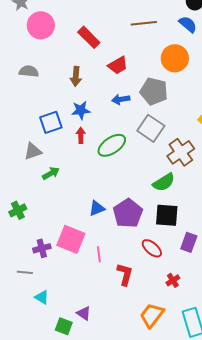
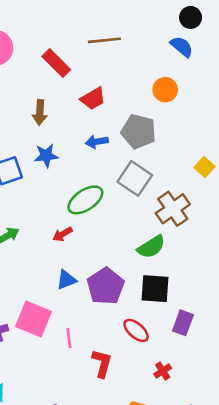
brown line: (144, 23) -> (104, 40), moved
orange circle: (175, 58) -> (165, 90), size x0.7
red arrow: (81, 135) -> (63, 234), moved, turned -119

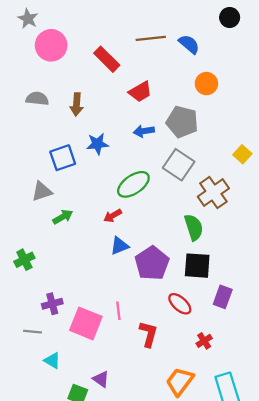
blue semicircle: (182, 47) -> (189, 44), moved
brown arrow: (40, 112) -> (77, 104), moved
green semicircle: (151, 247) -> (194, 227), turned -76
blue triangle: (66, 280) -> (120, 246), moved
pink square: (33, 319) -> (86, 323), moved

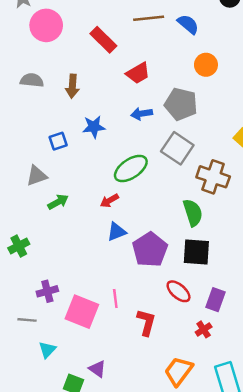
blue square: (63, 158) -> (58, 141), size x0.7
brown cross: (213, 193) -> (213, 177), turned -36
purple rectangle: (223, 297) -> (215, 300), moved
cyan triangle: (52, 361) -> (47, 350), turned 42

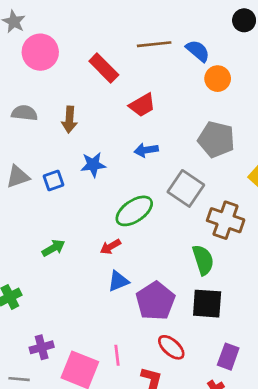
orange circle: (206, 65) -> (218, 79), moved
gray pentagon: (181, 104) -> (216, 139), moved
gray triangle: (37, 176) -> (18, 177), moved
red ellipse: (179, 291) -> (171, 347), moved

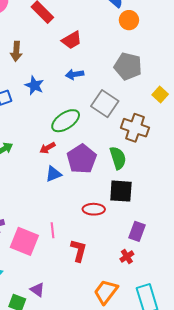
blue star: (93, 165) -> (34, 85), turned 30
purple pentagon: (155, 301) -> (82, 159), moved
red ellipse: (171, 347) -> (94, 209), moved, turned -40

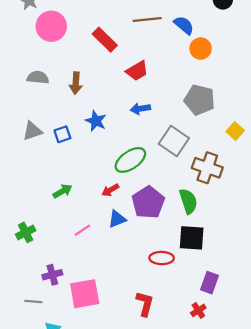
pink line: (52, 230) -> (82, 230), moved, turned 63
pink square: (24, 241) -> (85, 294), turned -32

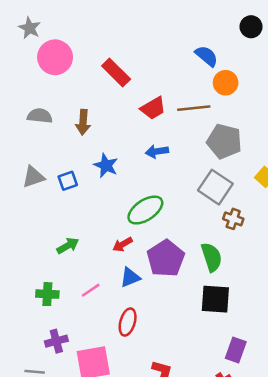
brown line: (147, 20) -> (194, 108), moved
gray square: (174, 141) -> (215, 187), moved
brown cross: (207, 168) -> (233, 219), size x0.6
green cross: (26, 232) -> (47, 294), moved, turned 30
red ellipse: (162, 258) -> (128, 322), moved, turned -75

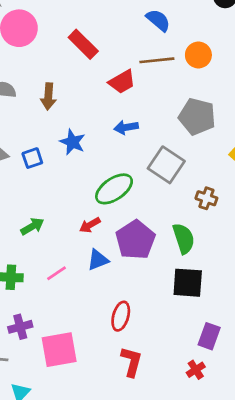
blue semicircle: (206, 56) -> (158, 20), moved
brown line: (194, 108) -> (157, 60), moved
gray square: (215, 187) -> (166, 165), moved
red ellipse: (128, 322) -> (121, 316), moved

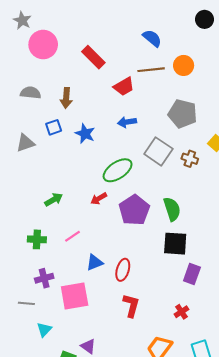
blue square: (32, 158) -> (54, 127), moved
brown cross: (206, 198) -> (190, 159), moved
blue triangle: (98, 260) -> (94, 262), moved
purple rectangle: (209, 336) -> (192, 274), moved

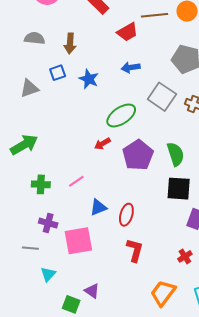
green arrow: (54, 200) -> (24, 145), moved, size x1.5
purple cross: (44, 278) -> (48, 223), turned 30

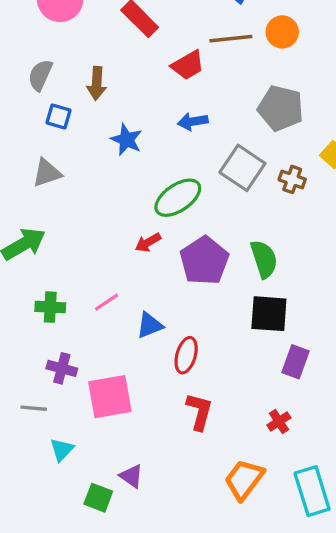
gray semicircle: (35, 38) -> (40, 75), turned -72
blue square: (58, 73) -> (58, 117), moved, turned 35
gray triangle: (29, 88) -> (47, 173), moved
blue triangle: (98, 207) -> (150, 325), moved

